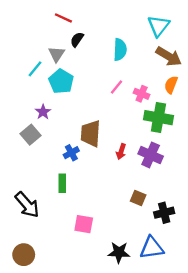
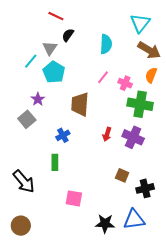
brown trapezoid: (91, 133) -> (80, 104), moved

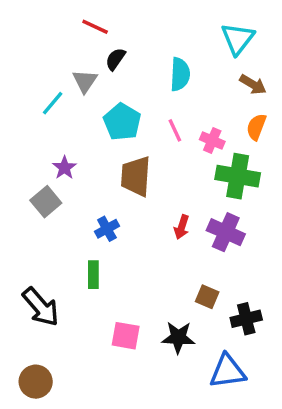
brown arrow: (149, 50) -> (253, 84), size x0.7
cyan pentagon: (54, 72) -> (122, 122), moved
pink line: (103, 77) -> (175, 130), turned -64
black star: (105, 224) -> (178, 337), moved

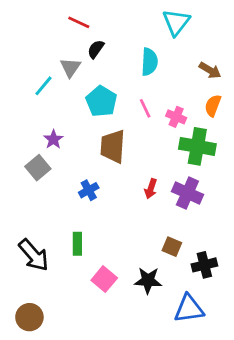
cyan triangle: (238, 39) -> (176, 22), moved
green rectangle: (93, 275) -> (77, 244), moved
pink square: (126, 336) -> (104, 279), turned 30

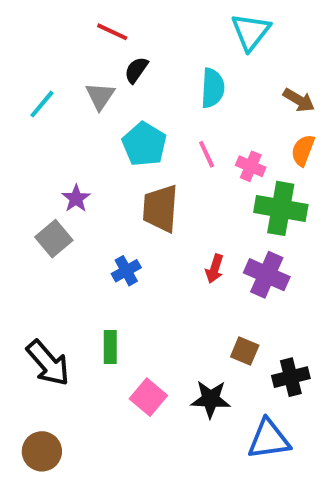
cyan line: (44, 86) -> (42, 104), moved

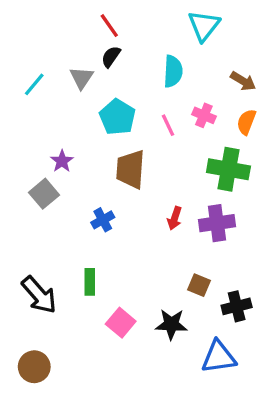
red line: (112, 32) -> (109, 26), moved, turned 30
pink cross: (251, 166) -> (204, 115), moved
purple cross: (267, 275) -> (217, 223), turned -32

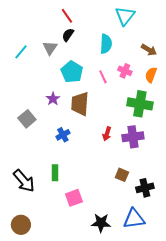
purple star: (62, 161) -> (53, 99), moved
pink square: (121, 323) -> (74, 198), turned 30
black star: (171, 324) -> (101, 223), moved

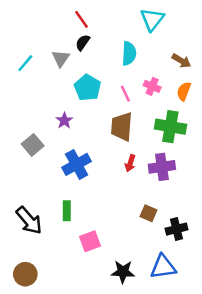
brown trapezoid: (80, 104) -> (122, 127), moved
blue cross: (63, 135) -> (77, 164), size x1.6

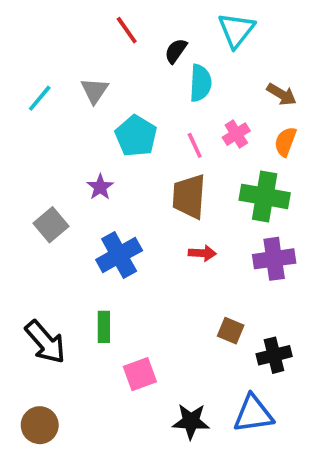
black semicircle: (83, 42) -> (176, 51), moved
pink cross: (152, 86) -> (236, 134), turned 35
red arrow: (130, 163) -> (202, 253), turned -105
purple cross: (162, 167) -> (274, 259), moved

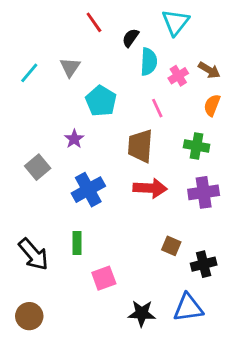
pink cross: (236, 134) -> (178, 76), moved
pink line: (195, 145) -> (157, 108), moved
green cross: (265, 196) -> (197, 146), size x0.7
red arrow: (202, 253) -> (150, 188), size x1.6

